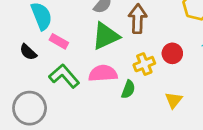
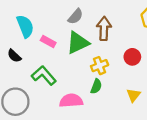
pink rectangle: (59, 41) -> (48, 42), moved
yellow cross: (144, 64) -> (100, 66), moved
pink semicircle: (103, 73) -> (71, 101), moved

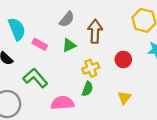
green triangle: (78, 43) -> (69, 45), size x0.6

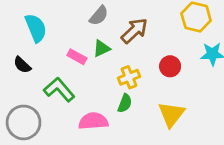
brown arrow: (95, 31) -> (134, 31), turned 45
pink rectangle: (40, 44) -> (77, 57), moved
yellow triangle: (124, 98) -> (171, 114), size x1.5

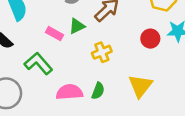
red circle: (170, 66) -> (150, 39), moved
green semicircle: (125, 103) -> (98, 91), moved

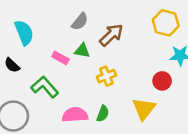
green triangle: (77, 26) -> (82, 51), turned 35
red circle: (150, 39) -> (162, 81), moved

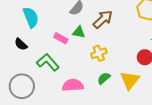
green semicircle: (103, 114) -> (104, 78), moved, turned -152

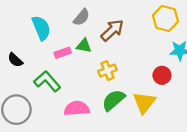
cyan semicircle: (31, 17) -> (41, 28), moved
pink rectangle: (61, 38) -> (63, 53), turned -48
green semicircle: (104, 78) -> (113, 100), size x1.5

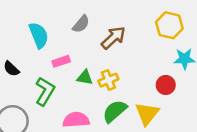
green triangle: (84, 46) -> (85, 78), moved
green L-shape: (47, 81) -> (45, 91), turned 72

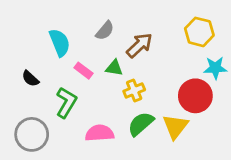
pink rectangle: (61, 61) -> (84, 71), turned 56
green triangle: (85, 78) -> (114, 68), moved
red circle: (166, 85) -> (195, 96), size x1.6

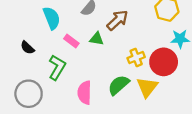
yellow cross: (134, 91) -> (136, 58), moved
pink semicircle: (100, 133) -> (85, 93), turned -85

